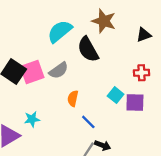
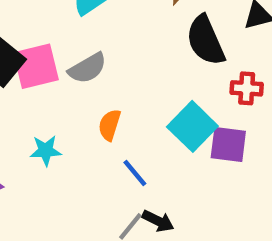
black semicircle: (88, 49) -> (206, 40), moved
cyan square: (116, 95) -> (192, 126), size x1.5
cyan star: (32, 119) -> (46, 151), moved

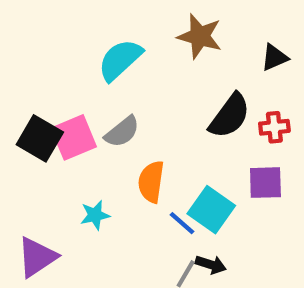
black semicircle: (206, 40) -> (230, 116), moved, turned -111
orange semicircle: (109, 125) -> (151, 182), size x1.4
cyan square: (192, 126) -> (211, 210), moved

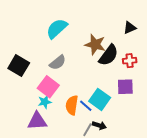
brown star: (200, 36) -> (95, 45), moved
pink square: (74, 137) -> (48, 87), moved, turned -30
orange semicircle: (151, 182) -> (72, 105), moved
purple triangle: (37, 257) -> (37, 121), moved, turned 30

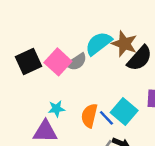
cyan semicircle: (57, 29) -> (99, 43), moved
black square: (19, 66) -> (28, 61), turned 30
pink square: (48, 87) -> (58, 62), moved

